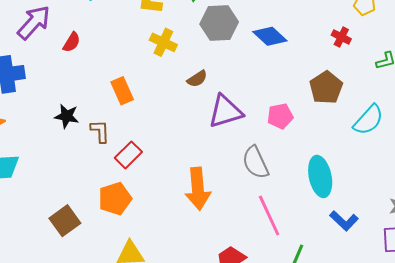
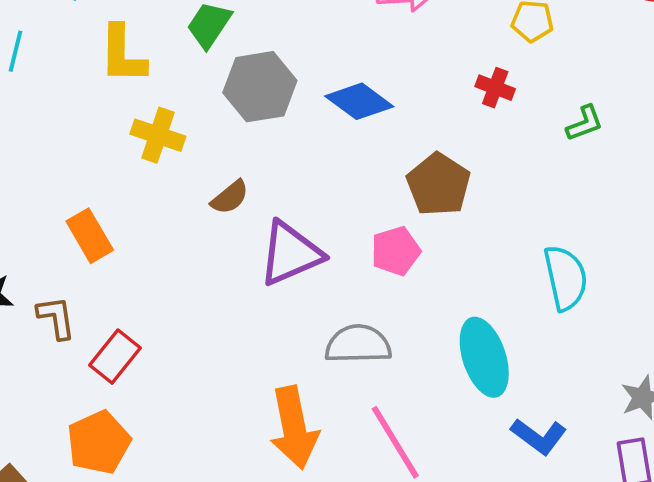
brown pentagon: (326, 88) -> (439, 185), moved
cyan semicircle: (368, 120) -> (566, 278), moved, turned -48
gray semicircle: (255, 162) -> (358, 344), turned 120
orange arrow: (198, 189) -> (294, 428), moved

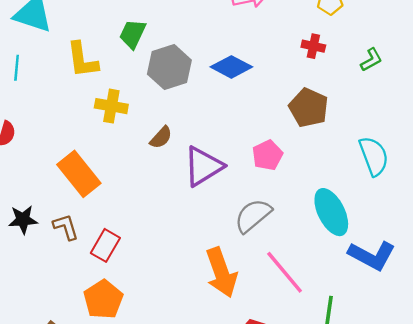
brown pentagon: (439, 185) -> (309, 108), moved
orange rectangle: (90, 236) -> (79, 174), size x1.4
gray semicircle: (358, 344) -> (253, 216), turned -30
blue L-shape: (539, 436) -> (372, 255), size x1.4

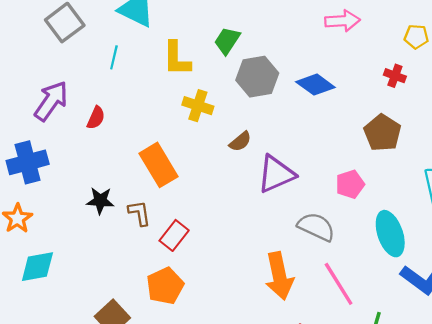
pink pentagon: (267, 155) -> (350, 184), moved
gray semicircle: (253, 216) -> (316, 227), turned 57

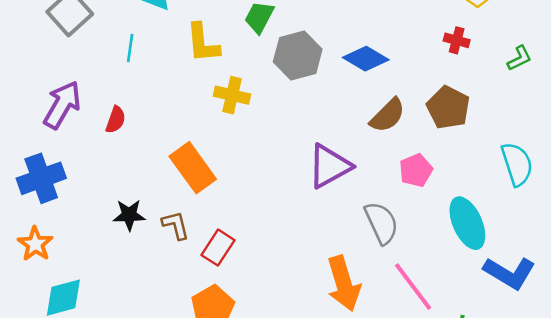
brown semicircle: (240, 142) -> (388, 115), moved, size x1.4
gray semicircle: (316, 227) -> (381, 223), turned 45

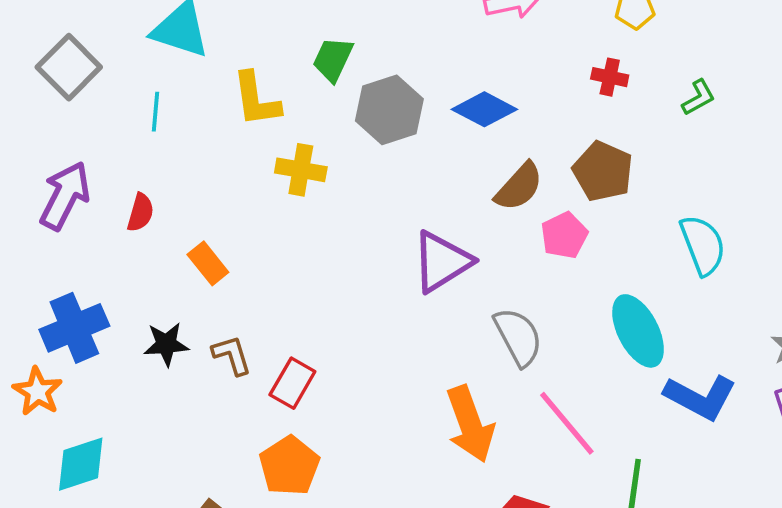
orange rectangle: (193, 168) -> (208, 263), moved, size x0.6
pink pentagon: (416, 170) -> (564, 235), moved
blue cross: (41, 178) -> (74, 328), moved

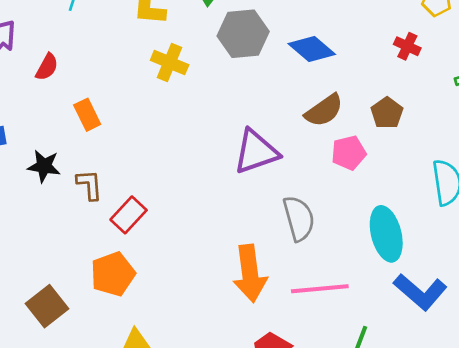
brown pentagon: (603, 171) -> (387, 113), size x0.7
pink line: (567, 423) -> (320, 289), turned -68

